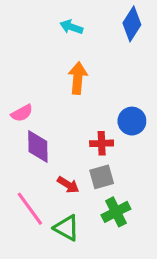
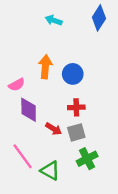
orange arrow: (78, 78) -> (45, 67), moved
blue circle: (132, 121) -> (73, 74), moved
red arrow: (68, 185) -> (54, 129), moved

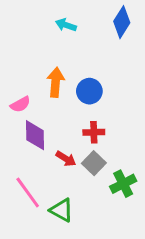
gray square: (76, 132) -> (94, 163), turned -30
green cross: (87, 159) -> (123, 184), moved

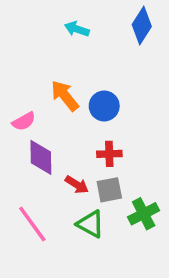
orange arrow: (56, 82) -> (65, 96), turned -44
gray square: (94, 163) -> (109, 190), turned 35
green triangle: (61, 210) -> (90, 224), moved

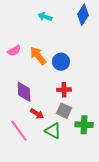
pink semicircle: (24, 121) -> (14, 51), moved
red arrow: (77, 185) -> (37, 114), moved
gray square: (109, 190) -> (64, 111), turned 35
green cross: (144, 214) -> (84, 125), turned 30

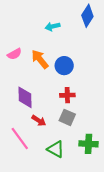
cyan arrow: (45, 17) -> (53, 26), moved, turned -32
green cross: (84, 125) -> (88, 144), moved
green triangle: (53, 131) -> (56, 149), moved

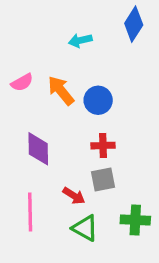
gray square: (67, 117) -> (103, 180), turned -35
red arrow: (39, 121) -> (74, 196), moved
pink line: (20, 139) -> (30, 212), turned 35

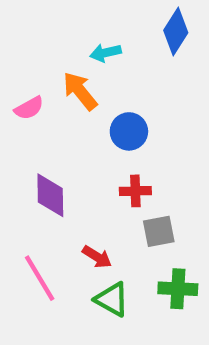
orange arrow: (61, 91) -> (80, 91), moved
gray square: (103, 180) -> (159, 231), moved
pink line: (30, 212) -> (40, 278), turned -30

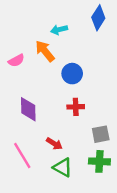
gray square: (159, 231) -> (101, 134), moved

